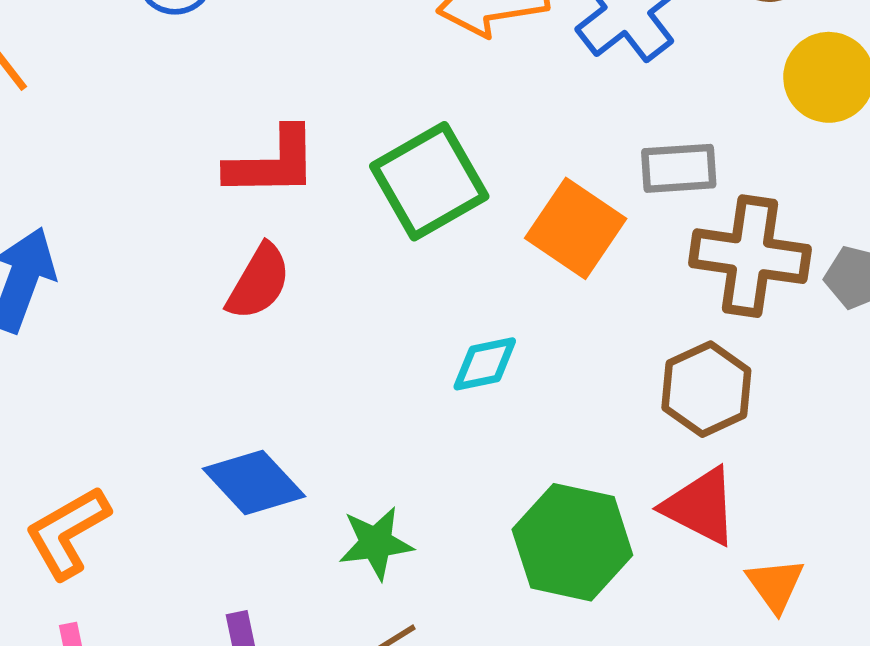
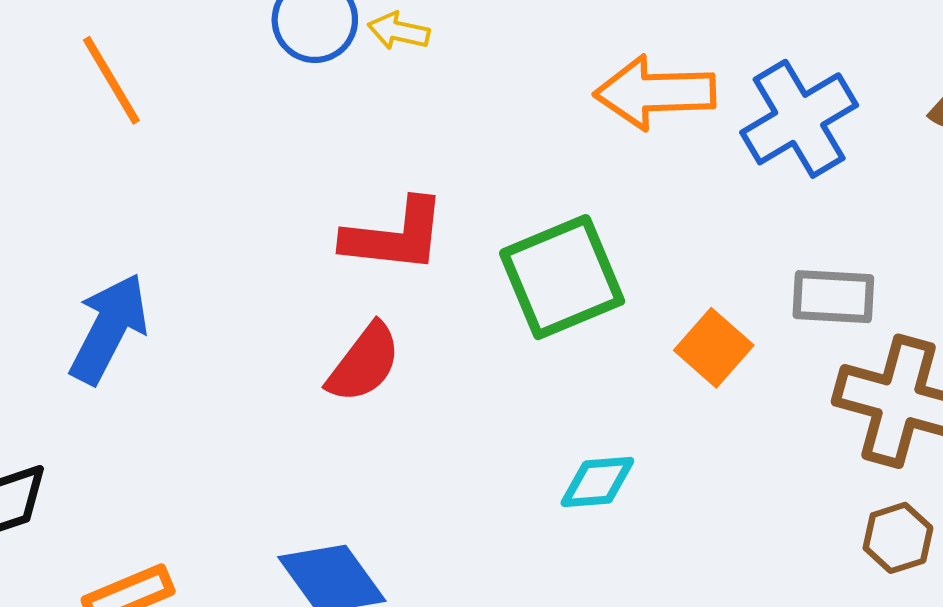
orange square: (576, 228) -> (714, 348), size x0.7
brown hexagon: (706, 389) -> (898, 538), moved, size x0.7

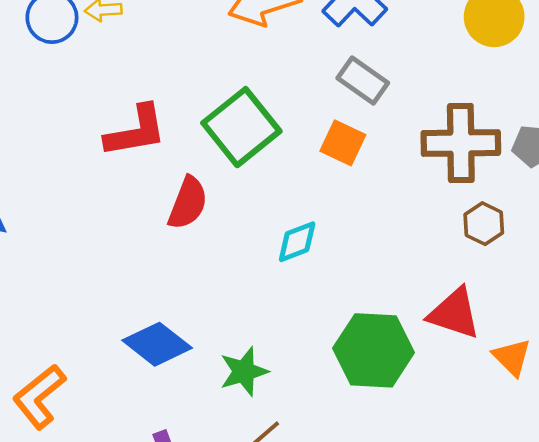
gray rectangle: (833, 297) -> (363, 80), moved, turned 48
red semicircle: (364, 363) -> (188, 203), moved

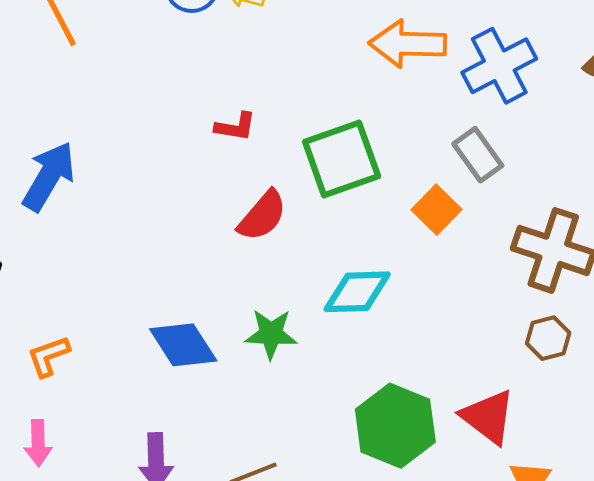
red L-shape: (136, 131) -> (235, 127), size x0.6
cyan diamond: (297, 242) -> (357, 292), size x1.4
green star: (244, 371) -> (271, 334), moved
orange L-shape: (39, 397) -> (48, 356), size x0.7

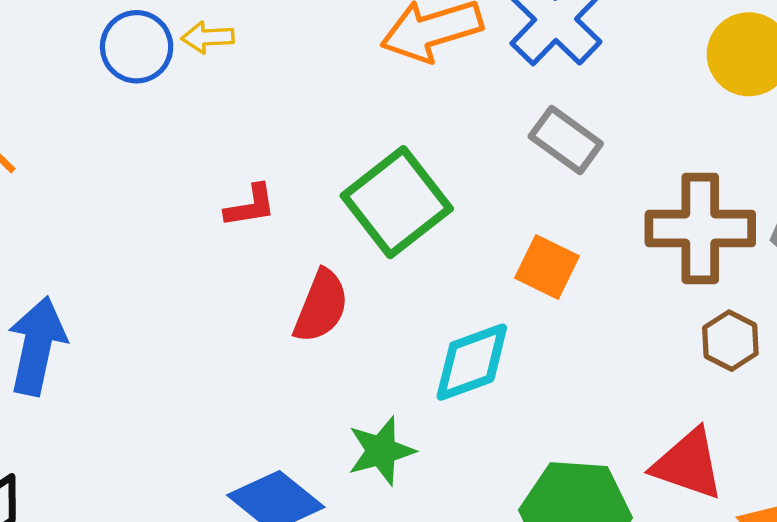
orange square: (437, 210) -> (547, 267), moved

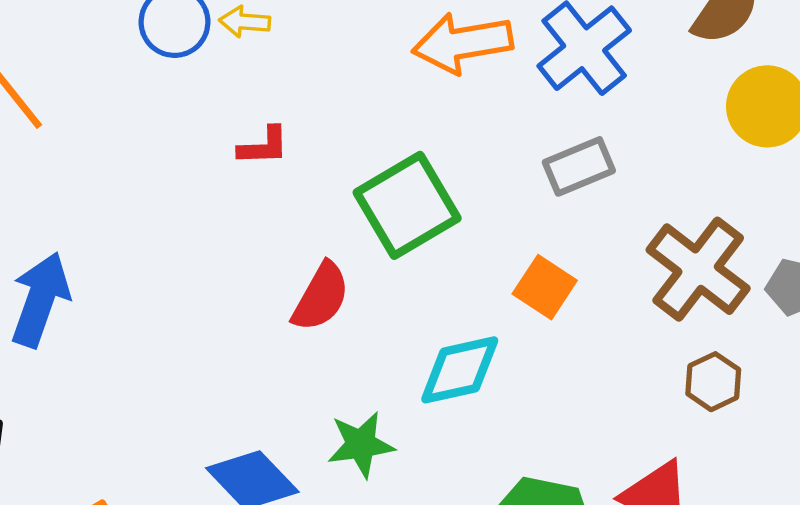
gray rectangle: (566, 140) -> (579, 166), turned -66
red L-shape: (250, 206) -> (264, 146), moved
brown cross: (700, 228) -> (698, 269), turned 30

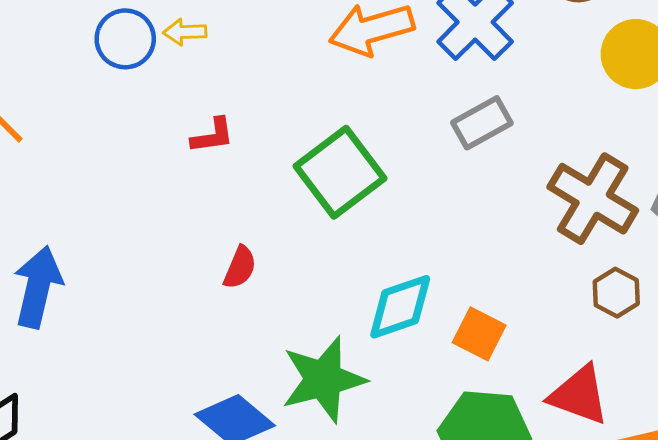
orange square: (545, 287) -> (479, 334), moved
red semicircle: (321, 297) -> (240, 267), moved, size x0.7
green star: (361, 445) -> (323, 379), size x1.5

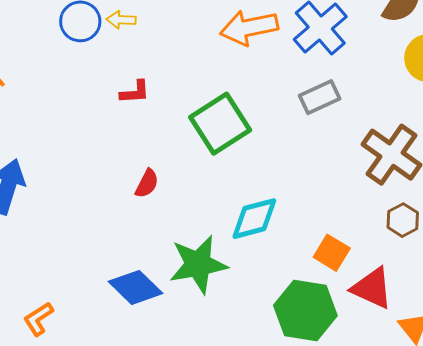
orange square: (479, 334) -> (332, 253), moved

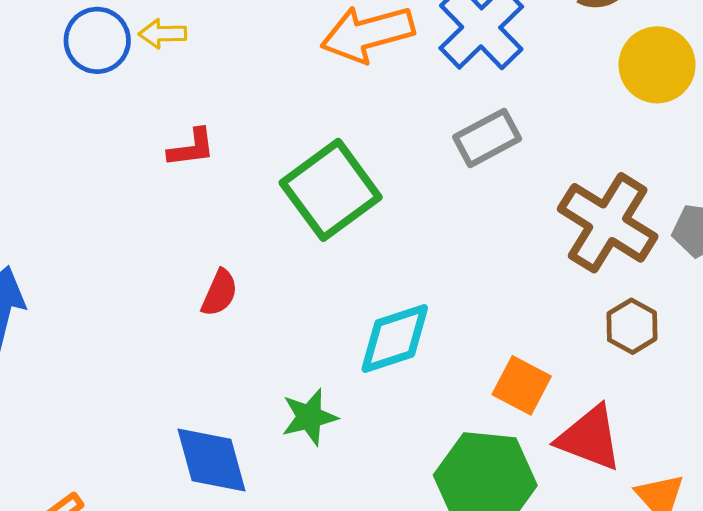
green star: (198, 264) -> (309, 417), size x0.6
blue diamond: (136, 287) -> (212, 460), turned 34

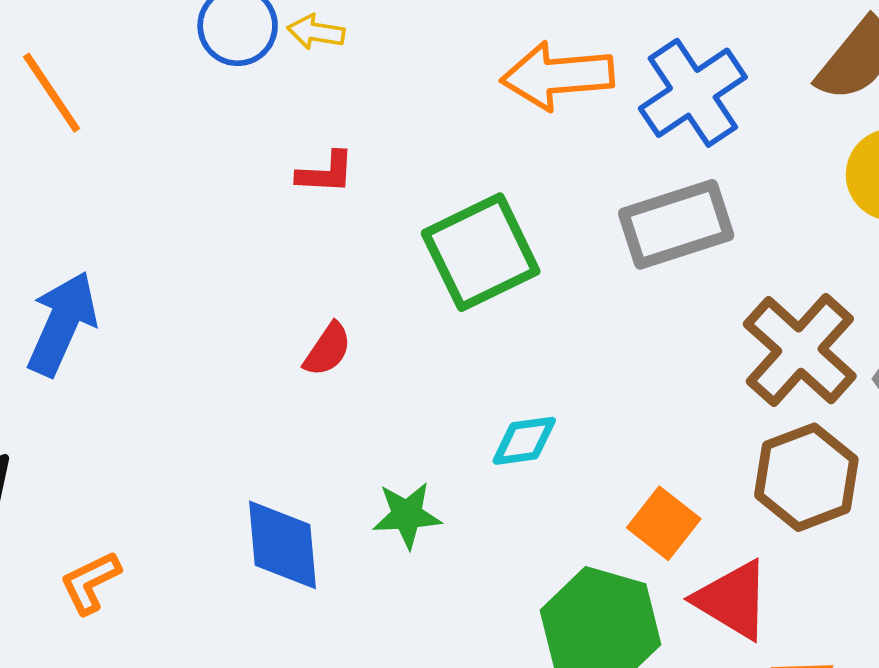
gray rectangle: (487, 138) -> (676, 224), size x1.4
brown hexagon: (632, 326) -> (806, 477), size x1.6
cyan diamond: (395, 338) -> (524, 441), size x0.7

